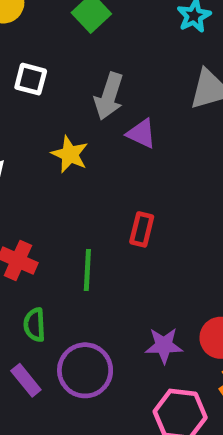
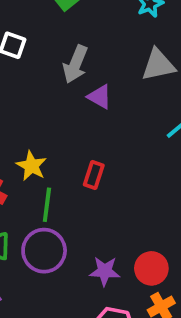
yellow star: (70, 154) -> (31, 166), moved
purple circle: (85, 370) -> (44, 251), moved

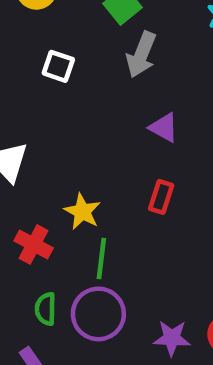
gray arrow: (75, 64) -> (141, 55), moved
red rectangle: (94, 175) -> (161, 197), moved

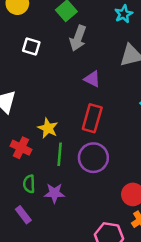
red rectangle: (161, 197) -> (92, 118), size x1.5
purple circle: (98, 314) -> (93, 158), moved
purple star: (172, 338) -> (54, 193), moved

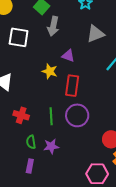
white square: (31, 47) -> (19, 37), size x1.5
yellow star: (48, 128) -> (50, 71), moved
purple rectangle: (23, 215) -> (30, 166), turned 56

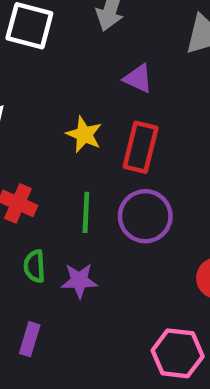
yellow star: (50, 71) -> (84, 134), moved
purple rectangle: (30, 166) -> (30, 339), moved

